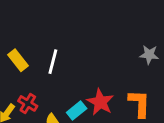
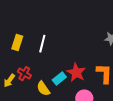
yellow rectangle: (18, 60) -> (17, 43), turned 56

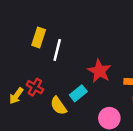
yellow rectangle: (17, 43) -> (39, 37), moved
red star: (76, 73) -> (99, 71), moved

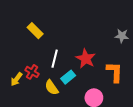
yellow rectangle: (39, 37) -> (35, 31), turned -63
white line: (57, 50) -> (55, 59), moved

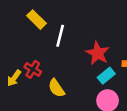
white line: (55, 59) -> (60, 36), moved
cyan rectangle: (68, 77) -> (106, 76), moved

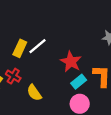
yellow rectangle: (36, 20) -> (20, 48), moved, turned 70
white line: (60, 36) -> (38, 46), turned 36

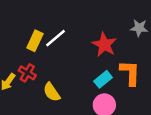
red star: (71, 62) -> (104, 45), moved

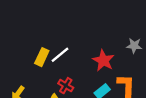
red cross: (27, 73) -> (66, 86), moved

